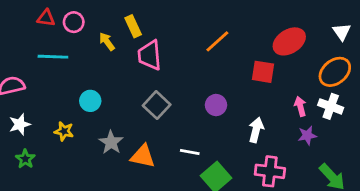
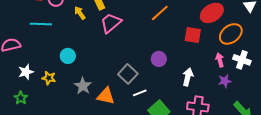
pink trapezoid: (150, 55) -> (111, 23), turned 55
orange ellipse: (335, 72) -> (231, 34), moved
gray square: (157, 105) -> (128, 74), moved
white star: (20, 124) -> (26, 72), moved
white line: (190, 152) -> (140, 93), turned -32

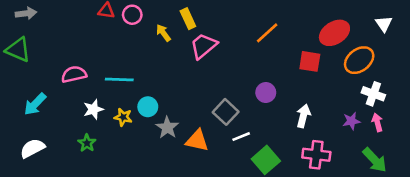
cyan line: (41, 24) -> (119, 80), moved
cyan circle: (68, 56) -> (148, 107), moved
pink arrow: (220, 60) -> (377, 122), moved

